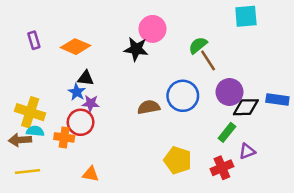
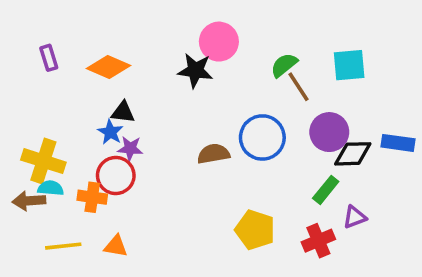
cyan square: (246, 16) -> (349, 65), moved
yellow line: (28, 172) -> (63, 246), moved
orange triangle: (91, 174) -> (116, 246), moved

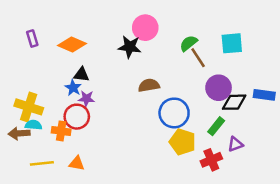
blue circle: (262, 137) -> (174, 113), moved
brown semicircle: (213, 154) -> (149, 85), moved
yellow pentagon: (255, 230) -> (182, 142), moved

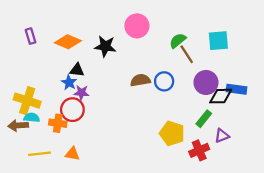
black star: (130, 47) -> (105, 46), moved
blue rectangle: (264, 95) -> (237, 89), moved
blue circle: (174, 113) -> (164, 81), moved, size x0.7

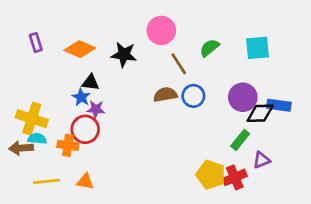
brown line: (187, 54) -> (179, 64), moved
yellow pentagon: (172, 133) -> (211, 175), moved

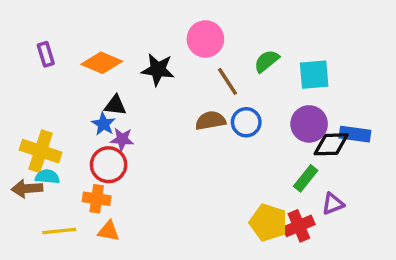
cyan square: (258, 48) -> (314, 75), moved
orange cross: (68, 145) -> (97, 199), moved

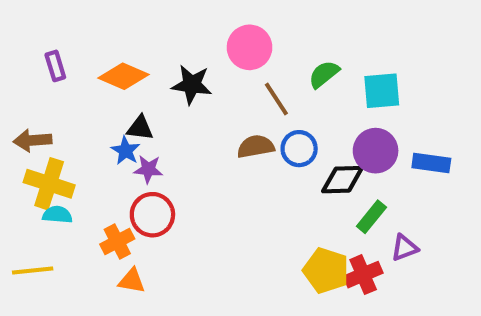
black diamond: (331, 144) -> (342, 180), moved
red circle: (109, 165) -> (152, 215), moved
brown arrow: (27, 189) -> (33, 140), moved
orange cross: (97, 199) -> (117, 242), turned -36
yellow line: (59, 231) -> (33, 270), moved

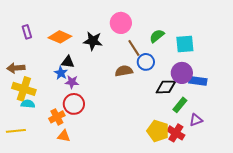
blue circle: (299, 149) -> (146, 62), moved
blue rectangle: (431, 163) -> (198, 81), moved
red cross: (363, 275) -> (176, 133), turned -36

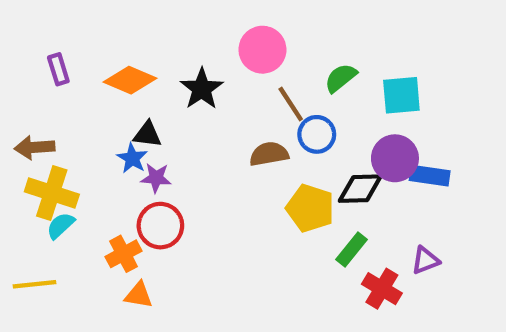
black star: (93, 41) -> (202, 89), turned 30
cyan semicircle: (28, 104) -> (61, 226), turned -48
green rectangle: (180, 105) -> (351, 249), moved
yellow pentagon: (158, 131) -> (310, 208), moved

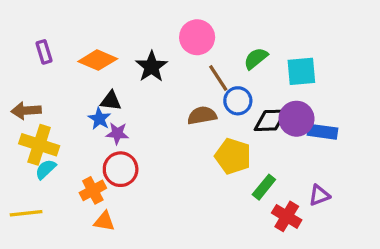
black diamond: (360, 189) -> (270, 120), moved

